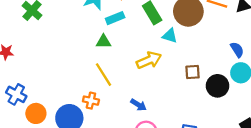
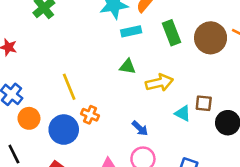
cyan triangle: (170, 36) -> (183, 113), moved
green triangle: (103, 42) -> (127, 67), moved
yellow line: (103, 75) -> (69, 87), moved

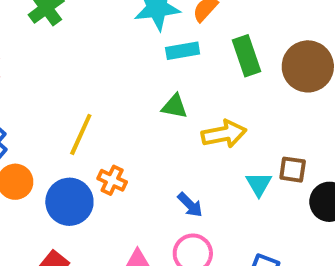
yellow line: (69, 87) -> (81, 134), turned 44
cyan triangle: (183, 113) -> (259, 184), turned 30

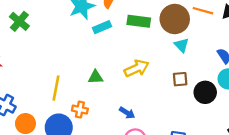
green rectangle: (247, 56) -> (139, 21), turned -50
green triangle: (175, 106) -> (96, 77), moved
cyan triangle: (259, 184) -> (182, 45), moved

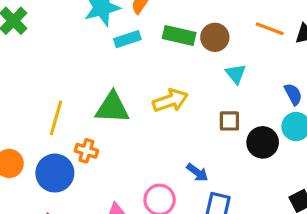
brown circle: (175, 19) -> (215, 37), moved, size x0.7
green triangle: (96, 77) -> (112, 108), size x1.6
blue arrow: (127, 113) -> (197, 172), moved

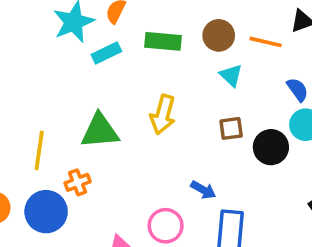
orange line: (270, 29) -> (266, 42), moved
brown circle: (215, 37) -> (219, 35), moved
yellow arrow: (170, 101) -> (163, 115), turned 132
orange cross: (86, 151) -> (78, 182), turned -30

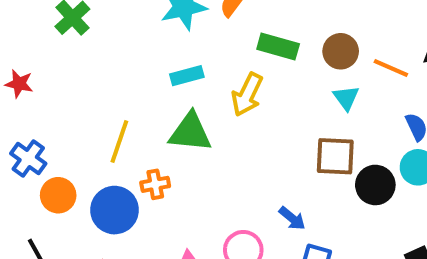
cyan rectangle: (106, 53) -> (187, 76), moved
yellow arrow: (163, 115) -> (247, 95), moved
brown square: (231, 128) -> (335, 156), size x1.5

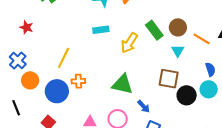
green rectangle: (278, 46) -> (154, 30), moved, turned 30
red star: (19, 84) -> (26, 27), moved
green triangle: (190, 132) -> (122, 84), moved

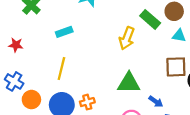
cyan rectangle: (101, 30) -> (64, 32), moved
cyan triangle: (178, 51) -> (179, 36), turned -40
orange cross: (78, 81) -> (87, 102), moved

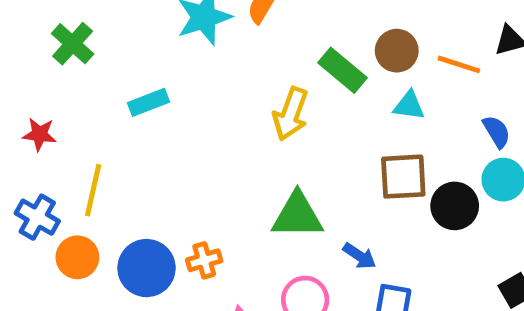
yellow line: (61, 68) -> (93, 190), moved

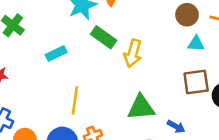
green rectangle: (343, 70) -> (104, 37), moved
yellow line: (93, 190) -> (75, 100), moved

